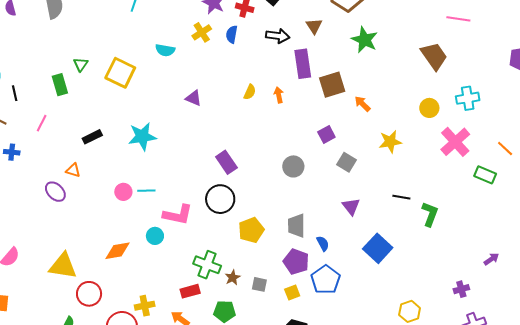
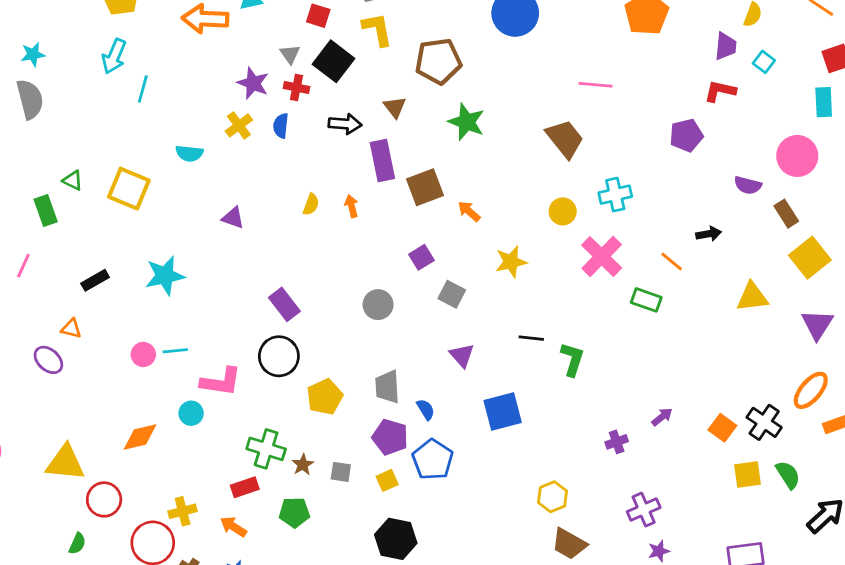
green triangle: (81, 64) -> (73, 180), turned -35
blue square: (378, 248) -> (503, 412), turned 36
purple cross: (461, 289) -> (617, 442), moved

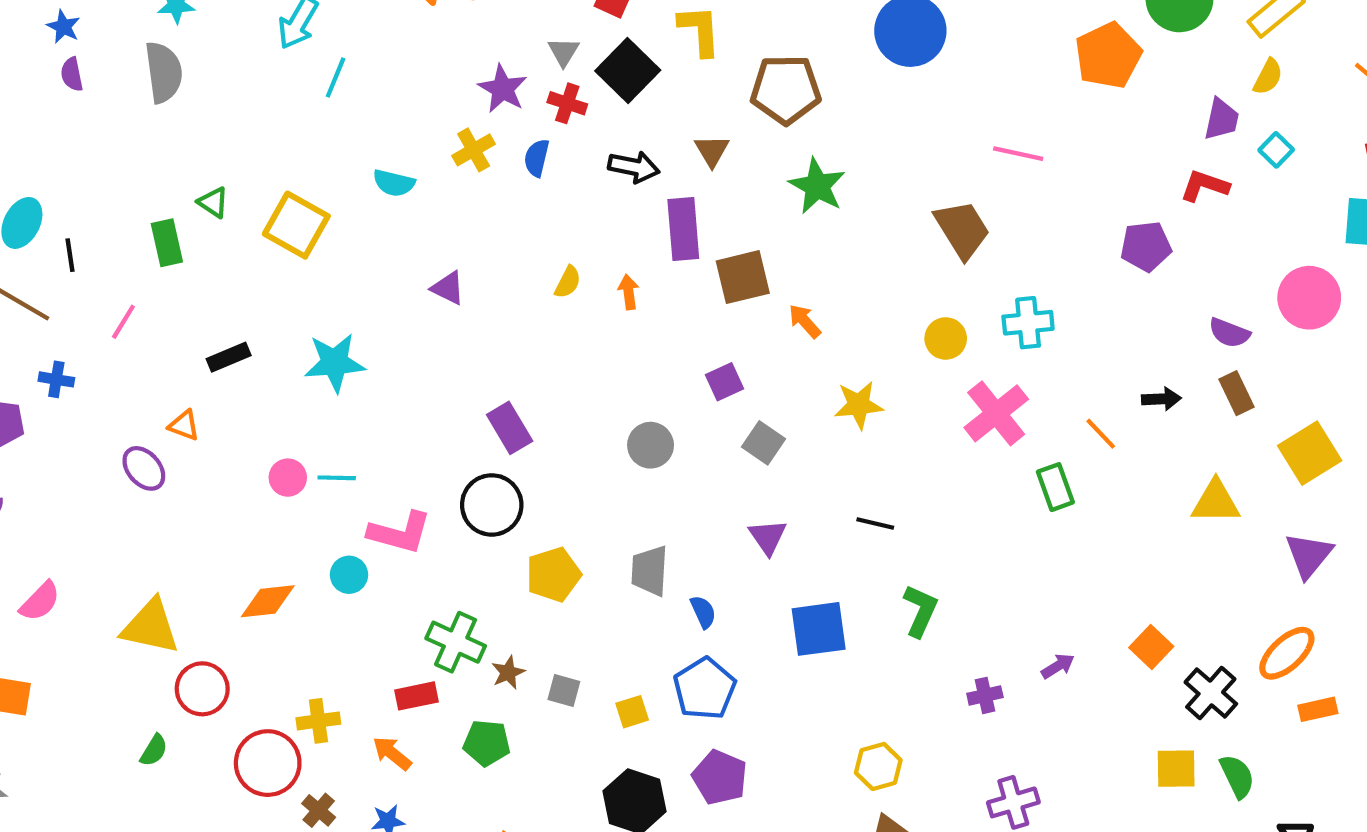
brown rectangle: (786, 214) -> (1236, 393), moved
green rectangle: (646, 300) -> (1055, 487), turned 44
green L-shape: (572, 359) -> (920, 611), moved
orange square: (722, 428) -> (1151, 647), moved
purple pentagon: (390, 437) -> (720, 777), moved

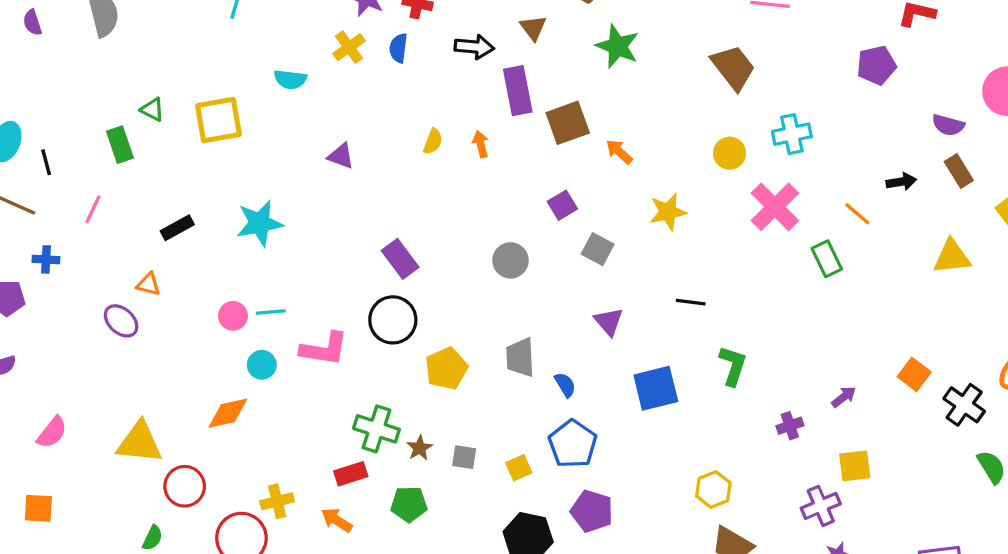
yellow square: (296, 225) -> (218, 120), turned -33
cyan circle: (349, 575) -> (262, 365), moved
yellow square: (1176, 769) -> (855, 466), moved

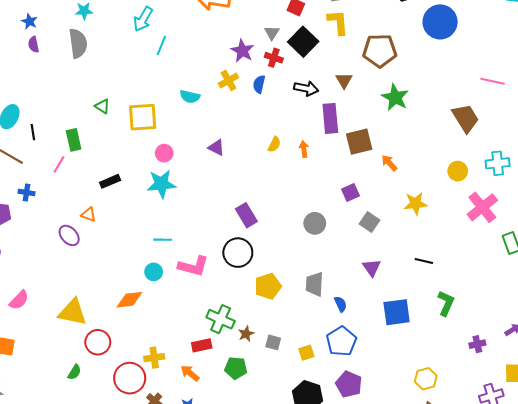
green rectangle: (120, 145) -> (74, 140), moved
pink circle: (233, 316) -> (164, 153), moved

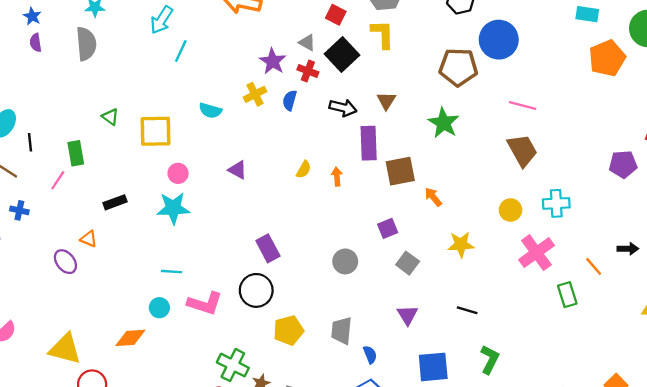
gray triangle: (272, 33) -> (307, 43), turned -35
brown pentagon: (380, 51) -> (458, 67), moved
pink line: (493, 81) -> (523, 105), moved

